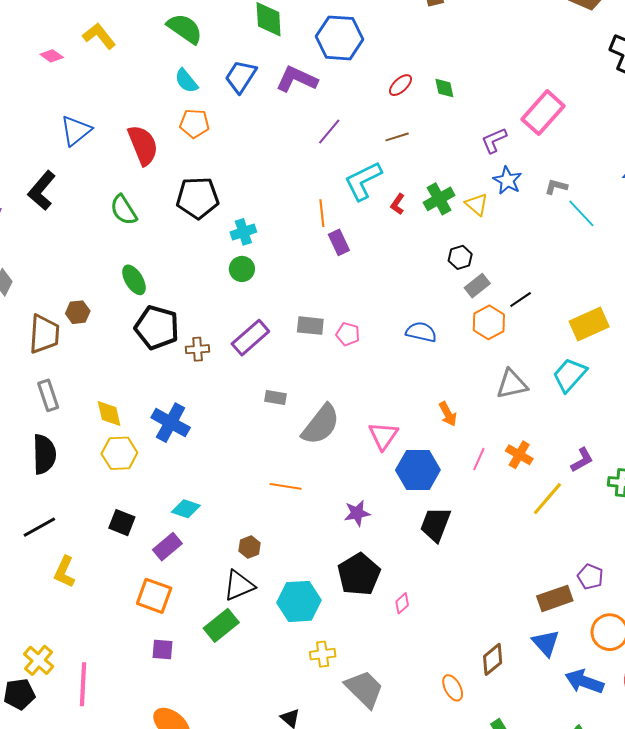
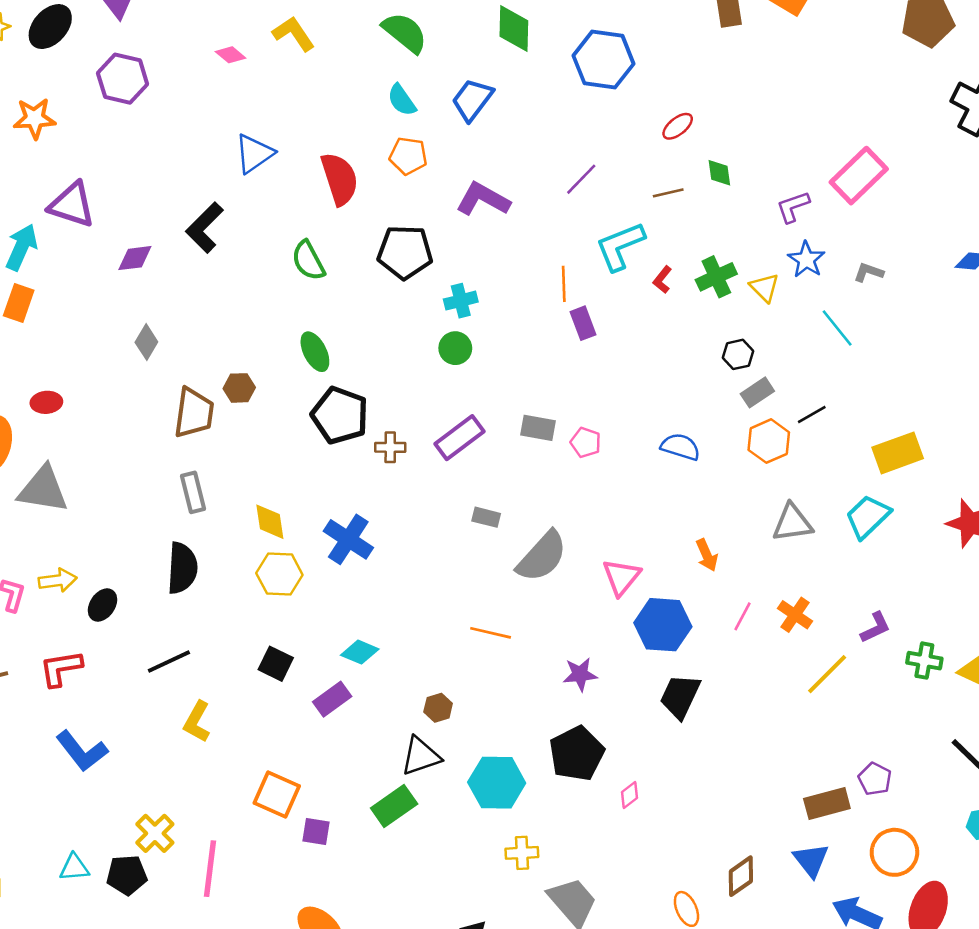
purple L-shape: (297, 79) -> (483, 199), moved
green diamond: (444, 88) -> (719, 173), moved
cyan line: (581, 213) -> (837, 328), moved
orange square: (154, 596) -> (277, 794), moved

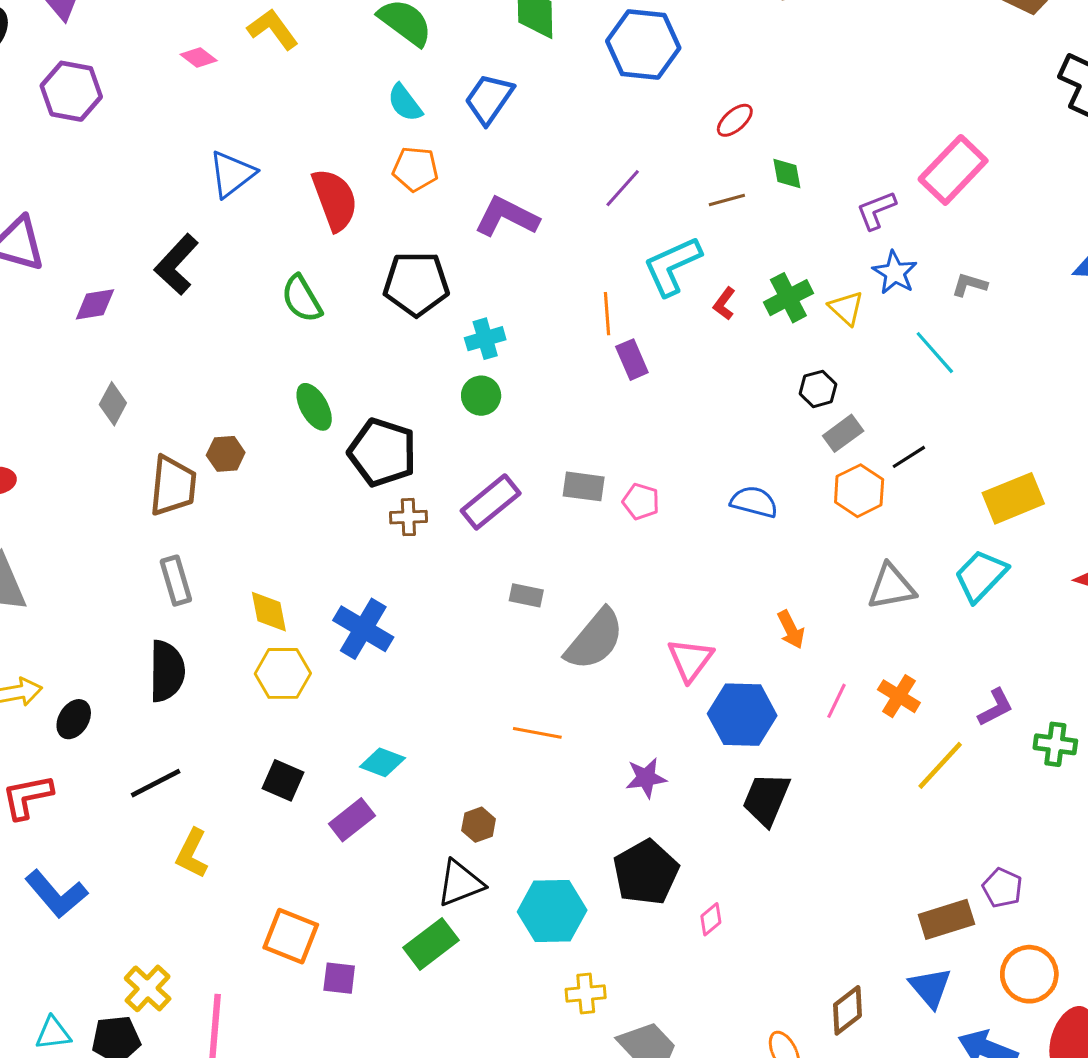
black pentagon: (340, 415) -> (382, 452), moved

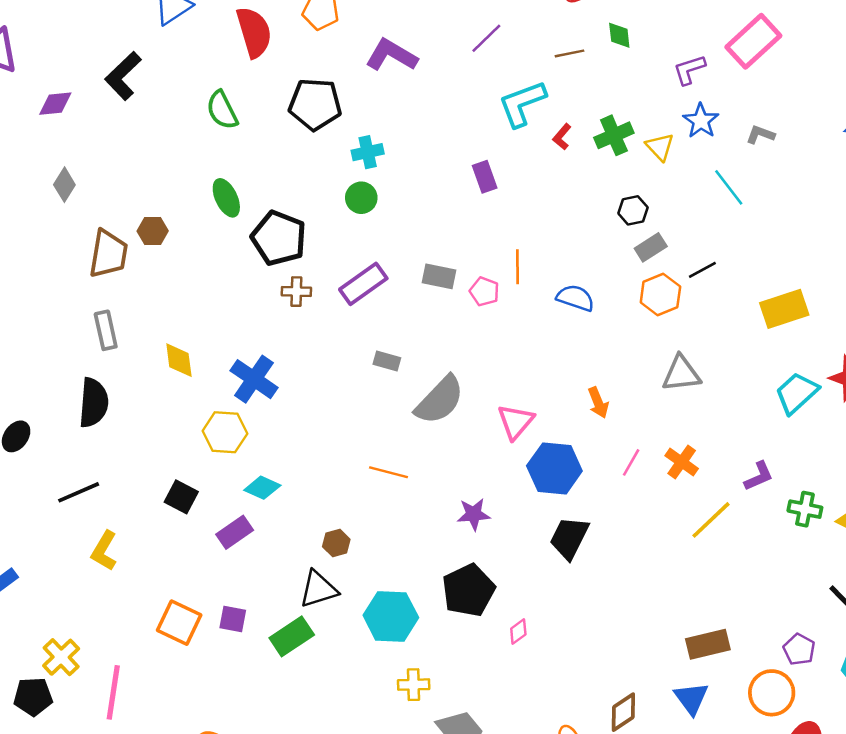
orange line: (607, 314) -> (518, 267), moved
cyan trapezoid: (981, 576) -> (797, 393), moved
yellow hexagon: (283, 673) -> (225, 432), moved
purple pentagon: (1002, 888) -> (799, 649), moved
purple square: (339, 978) -> (233, 619), moved

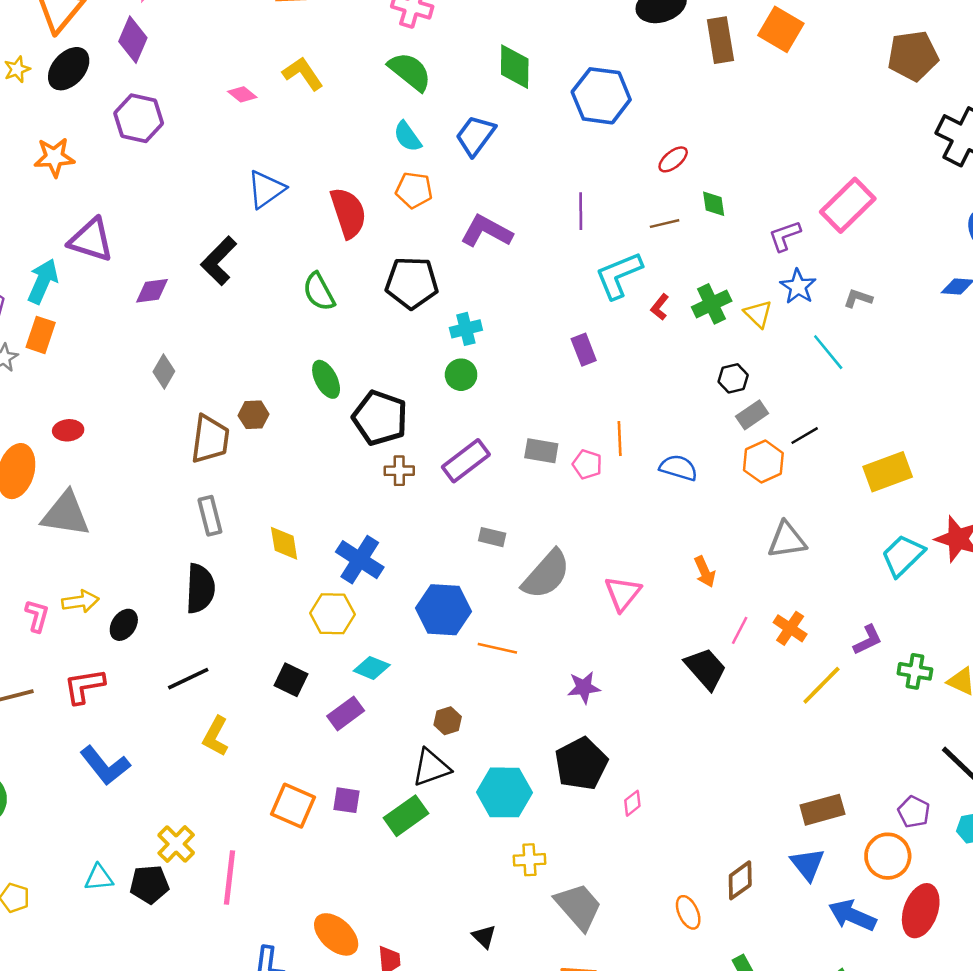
purple line: (486, 38) -> (581, 211), turned -44
blue hexagon: (554, 468) -> (443, 610), moved
black trapezoid: (569, 538) -> (706, 669), moved, turned 114

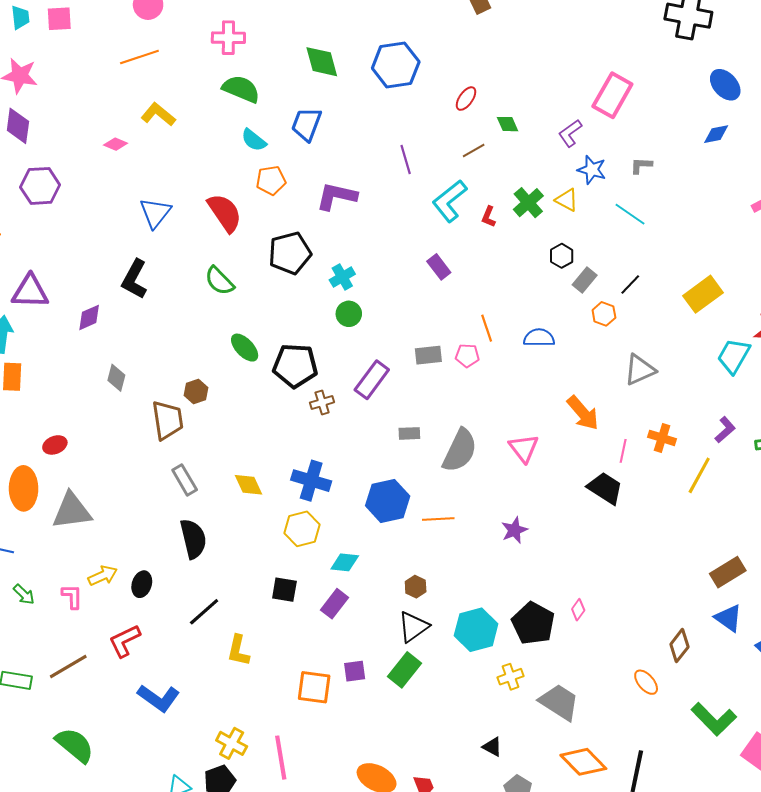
orange hexagon: (763, 462) -> (604, 314), size x0.7
orange arrow: (705, 572) -> (583, 413), size x1.5
black pentagon: (581, 764) -> (533, 623), moved

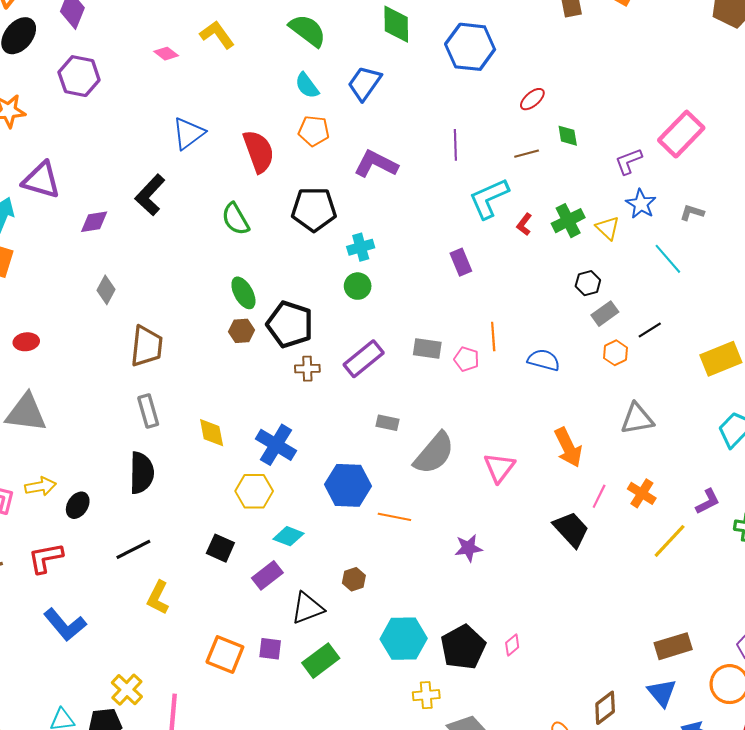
brown hexagon: (196, 391) -> (242, 331), moved
black triangle: (413, 627) -> (307, 608), moved

